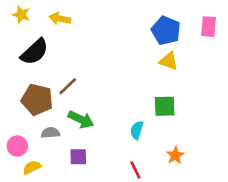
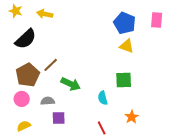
brown pentagon: (37, 100) -> (28, 75), turned 30
green arrow: (81, 119) -> (71, 84), moved
cyan semicircle: (137, 130) -> (103, 98), turned -32
gray semicircle: (50, 133) -> (48, 101), moved
pink circle: (17, 146) -> (22, 99), moved

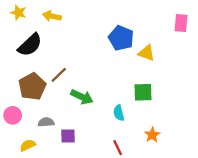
blue pentagon: (125, 23) -> (121, 38), moved
pink circle: (22, 99) -> (13, 115), moved
gray semicircle: (48, 101) -> (46, 122), moved

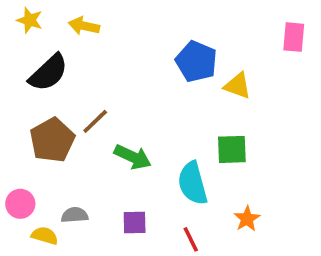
cyan semicircle: (119, 113) -> (193, 183), size x1.6
pink circle: (13, 115) -> (20, 204), moved
gray semicircle: (46, 122) -> (75, 215), moved
purple square: (68, 136) -> (135, 223), moved
yellow semicircle: (28, 145) -> (45, 236), turned 42

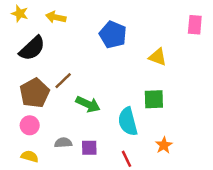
blue pentagon: (196, 61) -> (113, 35), moved
pink circle: (20, 204) -> (30, 125), moved
gray semicircle: (75, 215) -> (63, 143), moved

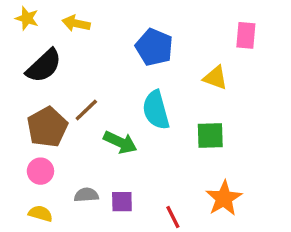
pink rectangle: (195, 25) -> (246, 35), moved
cyan semicircle: (128, 122) -> (156, 110), moved
orange star: (164, 145) -> (224, 198), size x1.5

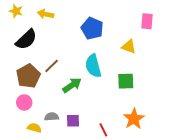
green arrow: (120, 142) -> (72, 85), turned -60
yellow semicircle: (40, 214) -> (34, 128), moved

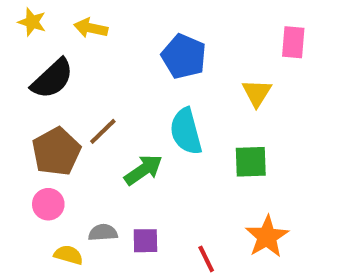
yellow triangle: (129, 47) -> (257, 93), turned 42

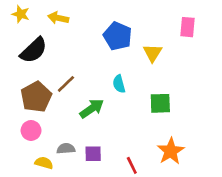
yellow triangle: (257, 93) -> (153, 53), moved
cyan semicircle: (186, 131) -> (119, 84), size x0.6

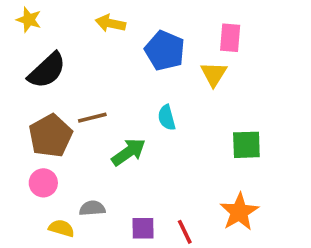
yellow arrow: (58, 18) -> (110, 23), moved
pink rectangle: (187, 27) -> (230, 38), moved
brown line: (66, 84) -> (92, 118), turned 30
green square: (160, 103) -> (246, 145), moved
purple square: (93, 154) -> (143, 228), moved

